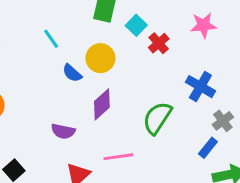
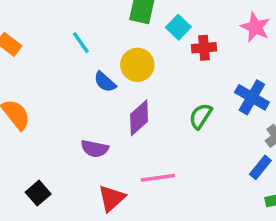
pink star: (203, 25) -> (255, 27), turned 30
red cross: (159, 43) -> (204, 48), turned 36
green semicircle: (157, 118) -> (201, 116), moved, size x0.7

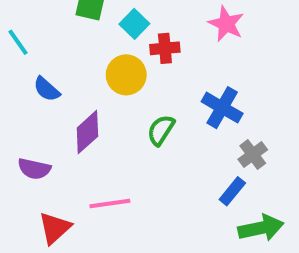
yellow circle: (137, 65) -> (126, 75), moved

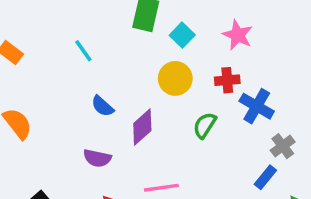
pink star: (226, 24) -> (238, 35), moved
red cross: (165, 48) -> (227, 80), moved
blue semicircle: (47, 89) -> (102, 106), moved

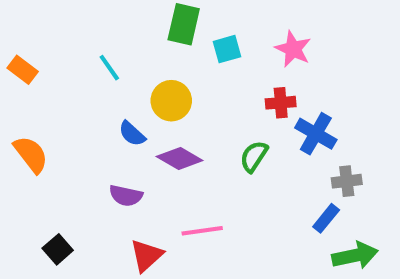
cyan square: (182, 35) -> (227, 49), turned 30
yellow circle: (175, 78) -> (171, 101), moved
purple diamond: (142, 127) -> (180, 158), turned 72
gray cross: (283, 146) -> (347, 181), turned 30

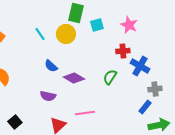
yellow circle: (171, 101) -> (66, 34), moved

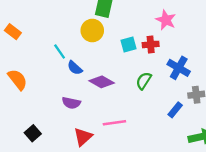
cyan square: (97, 25) -> (128, 44), moved
cyan line: (40, 34) -> (60, 51), moved
red cross: (123, 51) -> (151, 44), moved
blue rectangle: (145, 107) -> (175, 110), moved

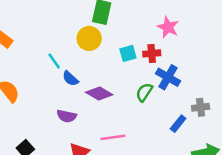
blue cross: (179, 68) -> (168, 77), moved

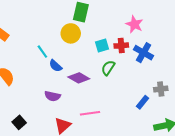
blue cross: (168, 77) -> (144, 53), moved
green semicircle: (144, 92) -> (108, 68), moved

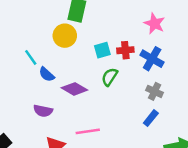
pink star: (134, 24) -> (154, 24), moved
gray cross: (161, 89) -> (154, 91), moved, turned 32

